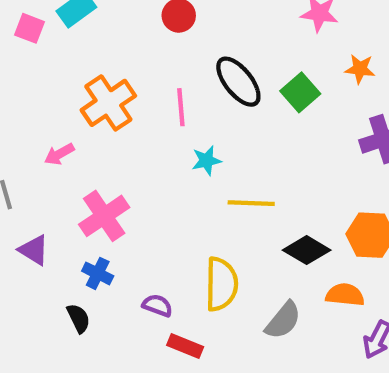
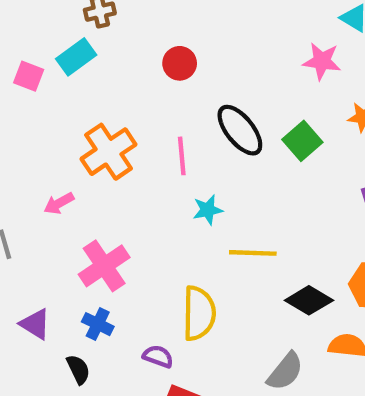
purple triangle: (34, 250) -> (35, 324), moved
yellow semicircle: (221, 284) -> (199, 313), moved

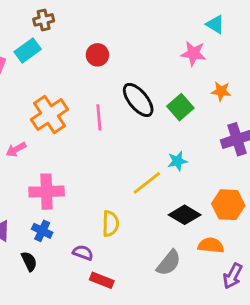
cyan star: (208, 210) -> (177, 161), moved
yellow line: (253, 253) -> (147, 183), turned -40
pink cross: (104, 266) -> (47, 192), turned 32
yellow semicircle: (199, 313) -> (111, 224), size x0.7

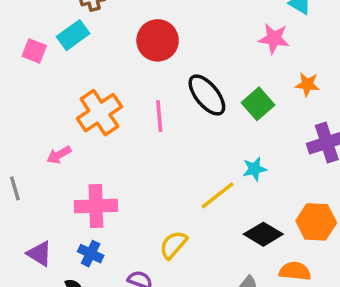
red circle: (97, 55) -> (158, 40), size x1.5
yellow semicircle: (111, 224) -> (173, 245), turned -140

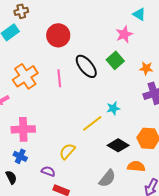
pink star: (274, 39) -> (124, 34), turned -30
orange star: (307, 84) -> (146, 68), moved
green square: (258, 104) -> (115, 60), moved

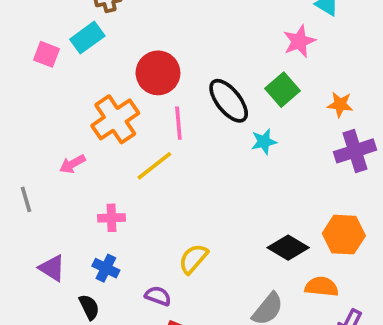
red circle: (58, 35) -> (158, 73), moved
cyan star: (113, 108) -> (264, 142), moved
yellow line: (92, 123) -> (154, 166), moved
pink cross: (23, 129) -> (112, 218), size x0.6

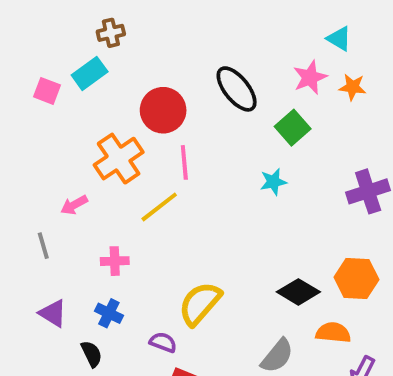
black ellipse: (229, 101) -> (237, 89), moved
orange star: (340, 104) -> (353, 87), moved
gray line: (26, 199) -> (43, 246), moved
yellow semicircle: (193, 259) -> (200, 304), size x1.4

